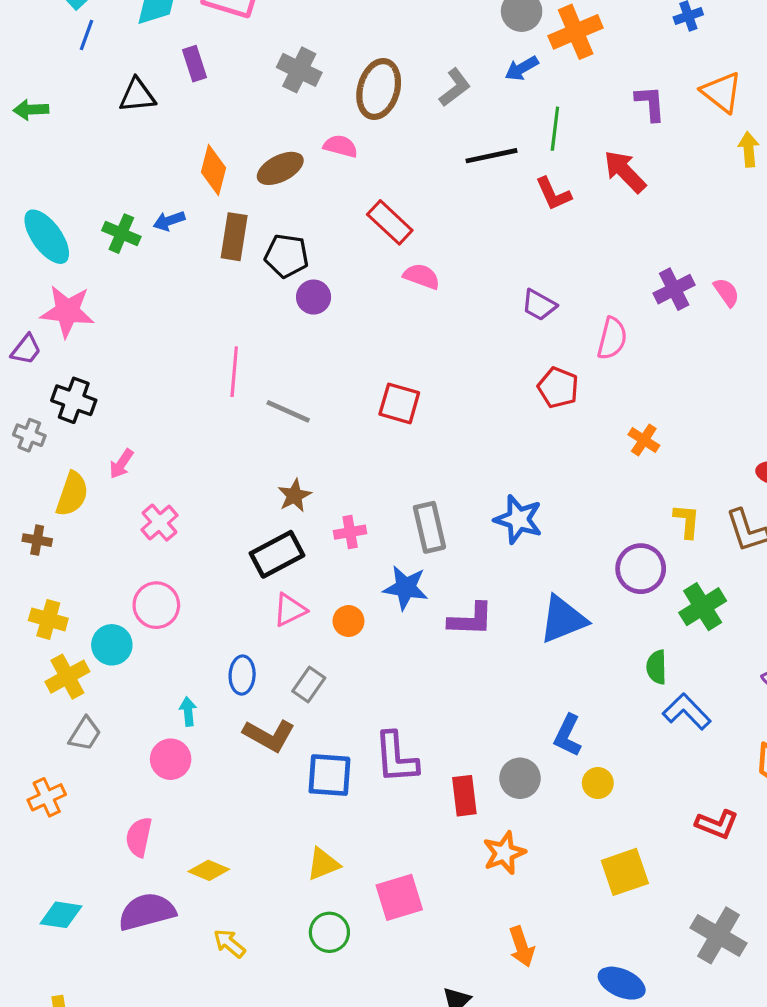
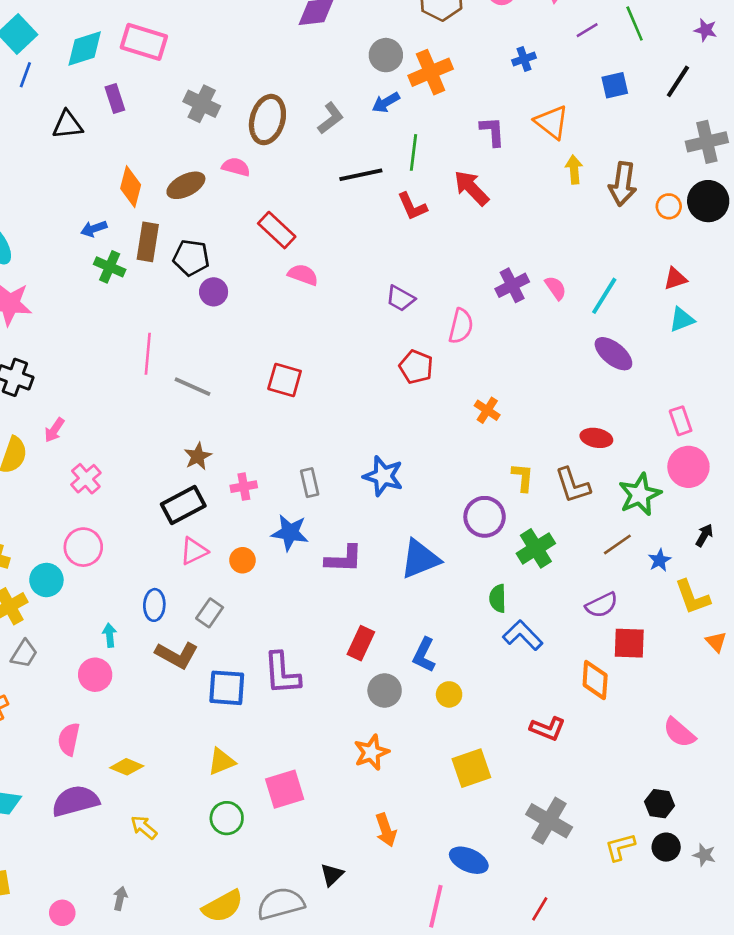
green cross: (121, 234) -> (110, 267), moved
gray rectangle: (429, 527) -> (310, 483), size x0.7
red rectangle: (464, 796) -> (361, 643), moved, turned 32

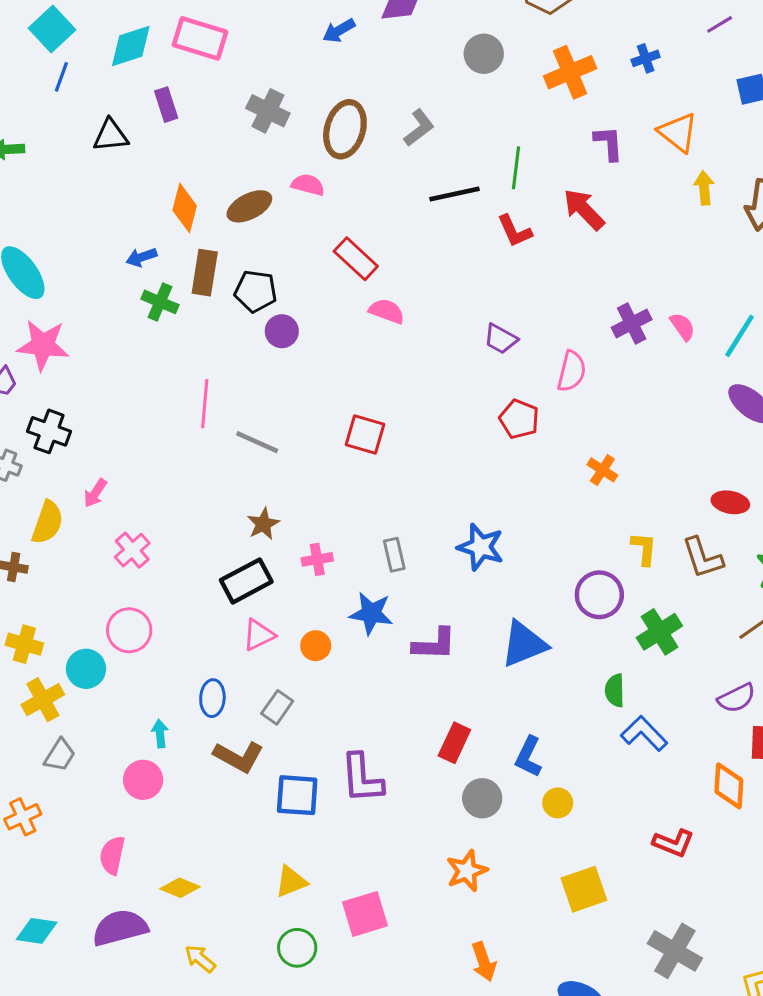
orange cross: (431, 72) -> (570, 72), moved
blue arrow: (386, 102) -> (339, 31), moved

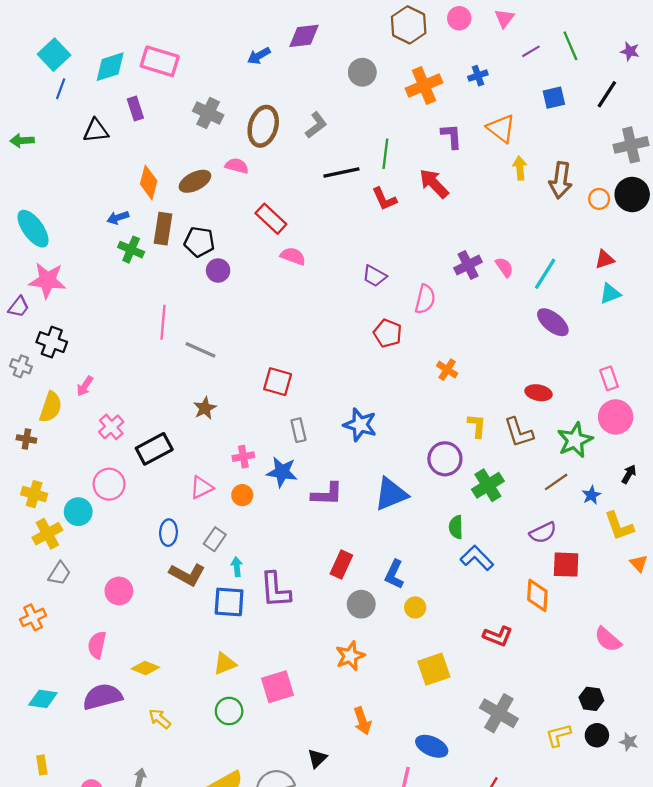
red square: (365, 434) -> (278, 382), moved
pink cross: (317, 559) -> (243, 457), moved
black rectangle: (246, 581) -> (154, 449), moved
cyan arrow: (160, 734) -> (237, 567), moved

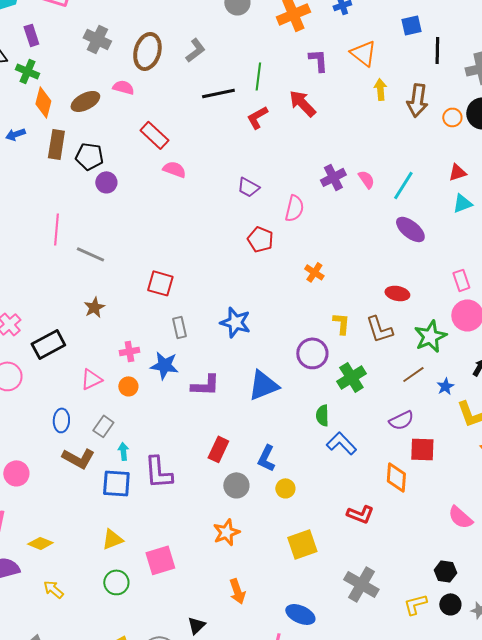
black line: (607, 94) -> (437, 50), moved, turned -32
red L-shape: (384, 199) -> (257, 117), turned 85
green cross: (131, 250) -> (27, 71), moved

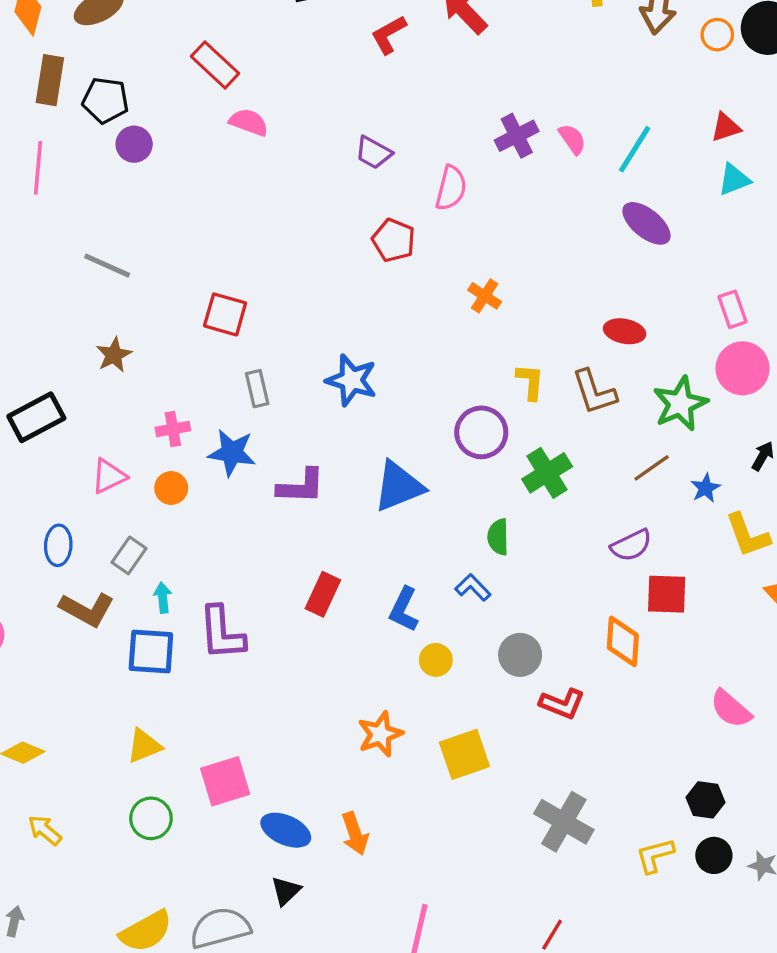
pink line: (56, 229) -> (38, 168), moved
blue L-shape: (341, 443) -> (473, 587), moved, size x0.7
gray circle: (236, 485) -> (520, 655), moved
orange star: (226, 532) -> (380, 734), moved
blue ellipse: (300, 614) -> (286, 830), moved

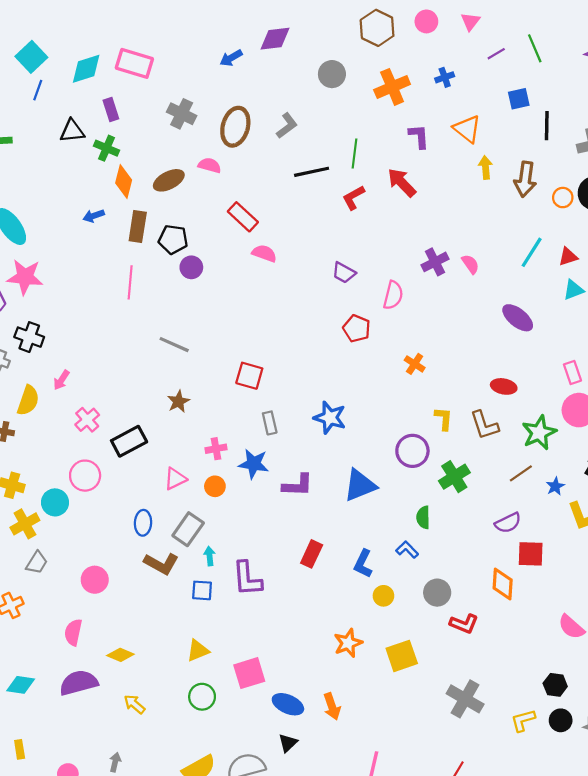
cyan line: (635, 149) -> (532, 252), moved
gray rectangle: (129, 555) -> (188, 529), size x1.4
blue square: (151, 652) -> (202, 590), size x0.7

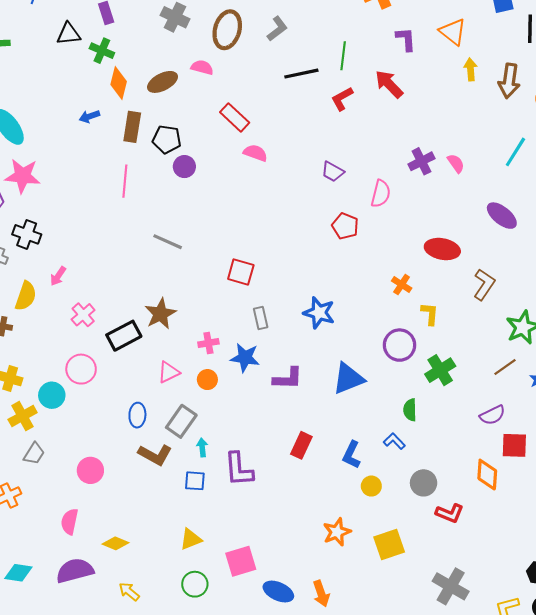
orange cross: (415, 364) -> (402, 285), moved
red ellipse: (504, 386) -> (442, 249), moved, size x1.4
brown star: (178, 401) -> (160, 314), moved, size x1.4
brown L-shape: (484, 425) -> (484, 285), moved, turned -128

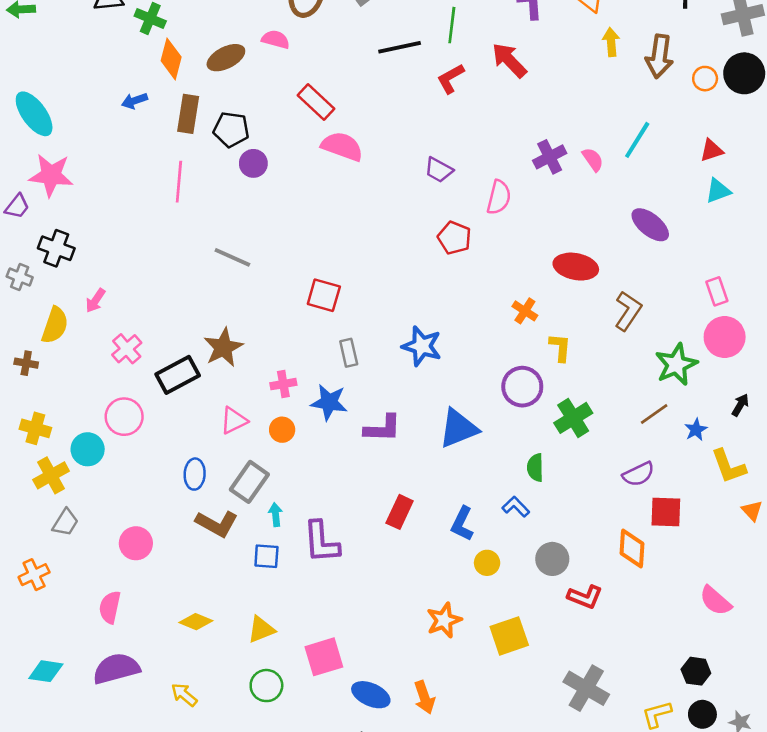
cyan line: (515, 152) -> (637, 140), moved
pink semicircle: (255, 153) -> (342, 146), size x1.4
yellow diamond: (115, 543) -> (196, 622), moved

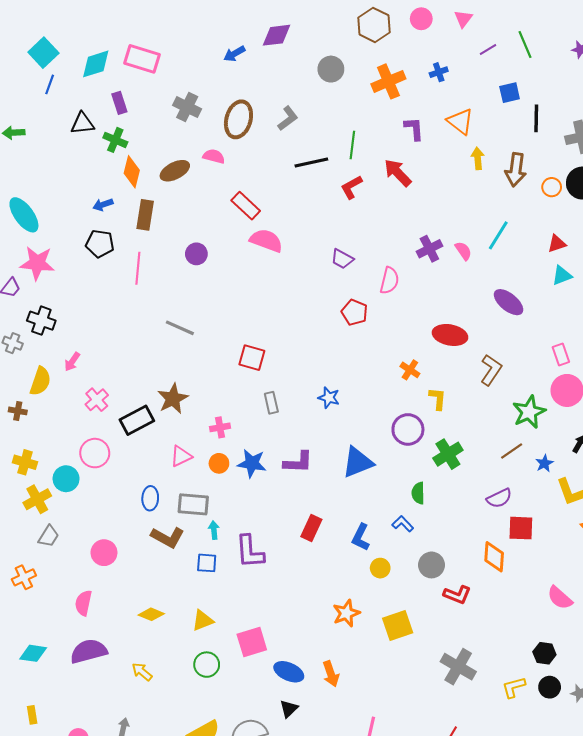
black pentagon: (231, 129) -> (100, 244), moved
blue star: (422, 346) -> (329, 398), size x0.7
blue star: (329, 402) -> (252, 463), moved
gray rectangle: (249, 482) -> (193, 504), turned 60

